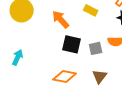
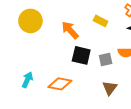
cyan arrow: (18, 57) -> (27, 80), moved
orange diamond: (65, 76) -> (60, 84), moved

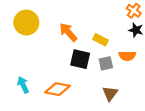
yellow rectangle: (100, 21) -> (100, 40), moved
cyan arrow: (27, 80) -> (23, 85), turned -49

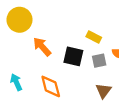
orange arrow: (68, 32) -> (42, 47), moved
orange diamond: (57, 89) -> (51, 86), turned 65

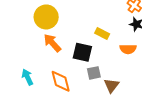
yellow circle: (19, 20) -> (46, 17), moved
gray square: (99, 61) -> (94, 73), moved

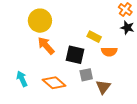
orange semicircle: (128, 49) -> (109, 52), moved
orange diamond: (61, 81) -> (54, 83), turned -35

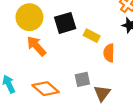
orange semicircle: (109, 52) -> (109, 53), turned 91
black square: (75, 55) -> (65, 23), moved, turned -30

